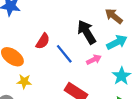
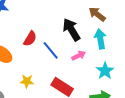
cyan arrow: (117, 42) -> (100, 39), turned -72
yellow star: (24, 81) -> (27, 81), moved

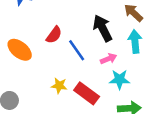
cyan star: (105, 71) -> (120, 79), moved, turned 30
yellow star: (27, 81) -> (59, 86), moved

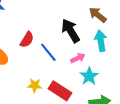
cyan star: (120, 79) -> (89, 76), turned -30

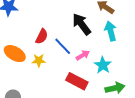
pink arrow: (78, 58) -> (83, 55), moved
yellow star: (35, 85) -> (39, 60), moved

